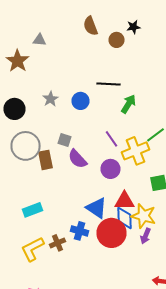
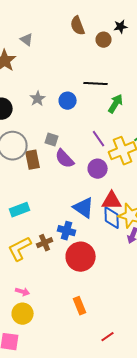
gray triangle: (40, 40) -> (27, 40), turned 32
red circle: (112, 233) -> (81, 257), moved

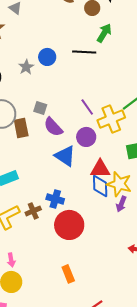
blue circle: (68, 101) -> (47, 57), moved
green arrow: (116, 104) -> (104, 33), moved
blue triangle: (84, 208) -> (65, 156), moved
pink arrow: (23, 292) -> (11, 260), turned 64

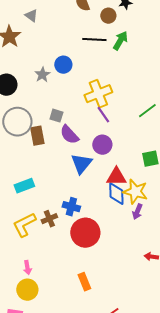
black line: (84, 52) -> (94, 40), moved
yellow cross: (111, 119) -> (98, 94), moved
blue triangle: (65, 156) -> (81, 164), turned 35

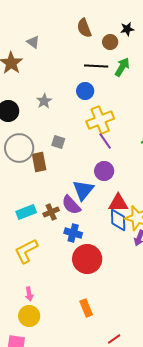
blue circle: (63, 65) -> (85, 91), moved
purple semicircle: (69, 135) -> (71, 205), moved
brown cross: (49, 219) -> (51, 212), moved

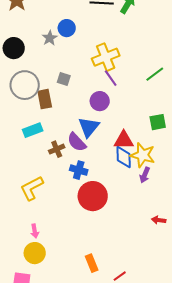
blue circle: (85, 91) -> (67, 28), moved
purple circle: (104, 171) -> (100, 101), moved
cyan rectangle: (26, 212) -> (33, 130), moved
orange rectangle: (86, 308) -> (92, 263), moved

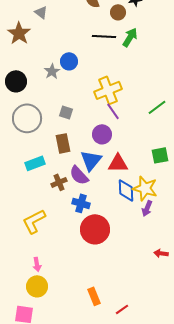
brown rectangle: (45, 99) -> (63, 143), moved
red triangle: (124, 140) -> (118, 163), moved

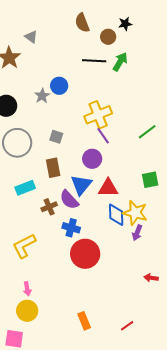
red line: (122, 309) -> (127, 326), moved

